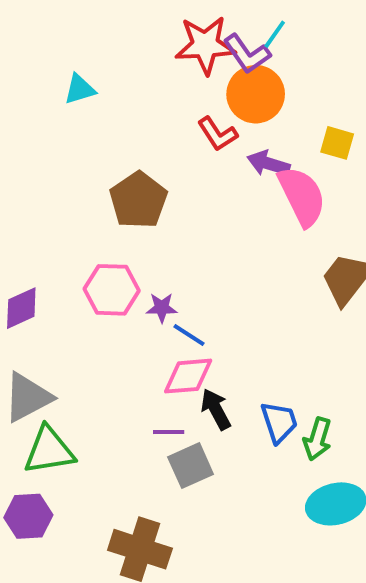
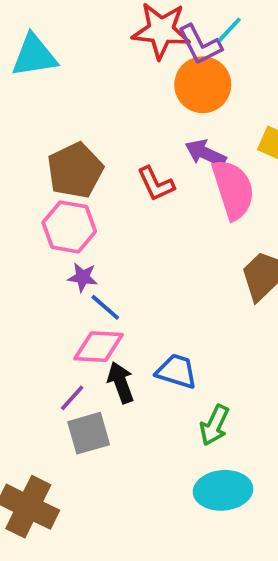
cyan triangle: (80, 89) -> (34, 56), size x1.5
red L-shape: (218, 134) -> (156, 184), moved
pink hexagon: (112, 290) -> (69, 227), moved
blue trapezoid: (279, 422) -> (177, 371), moved, turned -63
purple line: (169, 432) -> (72, 398), turned -56

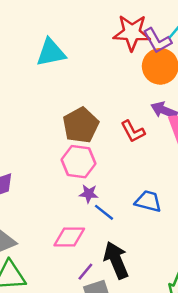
pink diamond: (99, 347) -> (69, 237), moved
blue trapezoid: (177, 371) -> (148, 201), moved
black arrow: (121, 382) -> (116, 260), size x1.4

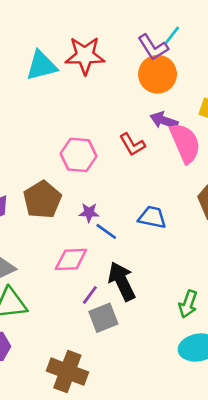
red star: (132, 33) -> (85, 56), moved
brown pentagon: (81, 125) -> (42, 200), moved
pink hexagon: (79, 162) -> (79, 155), moved

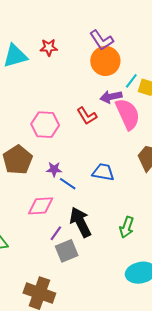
cyan line: (172, 35) -> (131, 81), moved
red star: (85, 56) -> (49, 47), size x0.6
purple arrow: (164, 120) -> (111, 97), turned -30
green arrow: (188, 304) -> (127, 227), moved

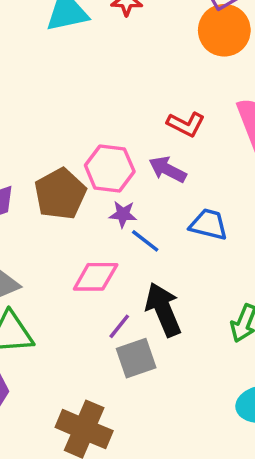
purple arrow: (111, 97) -> (168, 169), moved, turned 35
red L-shape: (87, 116) -> (186, 124), turned -35
pink hexagon: (45, 125) -> (110, 168), moved

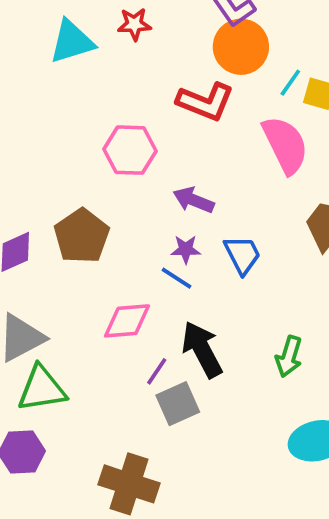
red L-shape: (186, 124) -> (205, 102), moved, size x1.4
pink hexagon: (110, 168) -> (130, 150), moved
purple star: (123, 214) -> (186, 249), moved
blue trapezoid: (209, 224) -> (242, 255), turned 54

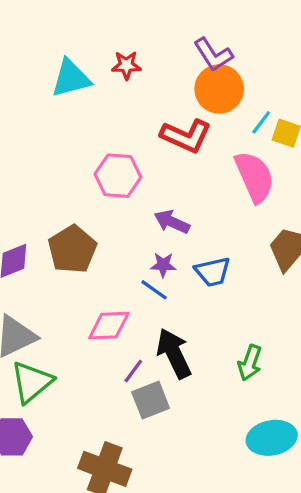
blue trapezoid: (242, 255) -> (213, 272), turned 102
green triangle: (42, 389) -> (32, 382), turned -33

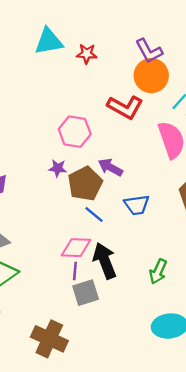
cyan triangle: (71, 78) -> (49, 41), moved
brown pentagon: (72, 249) -> (85, 184), moved
purple star: (163, 265) -> (58, 168), moved
pink diamond: (109, 326) -> (76, 248), moved
purple line: (133, 371) -> (75, 271), turned -36

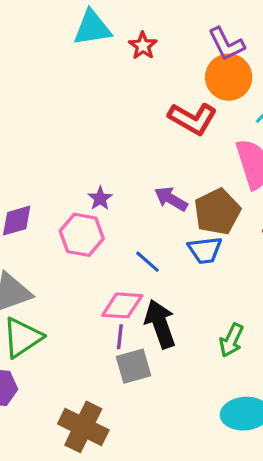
red star: (87, 54) -> (143, 46), turned 30
pink hexagon: (75, 132) -> (82, 235), moved
purple star: (58, 168) -> (100, 198), turned 30
brown pentagon: (85, 184) -> (217, 212), moved

